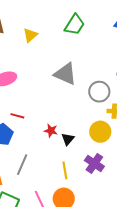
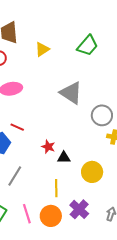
yellow circle: (100, 132) -> (92, 172), moved
black triangle: (68, 139) -> (64, 158), turned 40
purple cross: (94, 163) -> (79, 209), moved

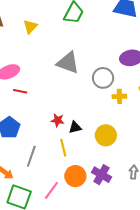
red line: (17, 127) -> (20, 91), moved
yellow line: (56, 188) -> (63, 148), moved
pink line: (27, 214) -> (51, 190), turned 66
orange circle: (51, 216) -> (75, 176), moved

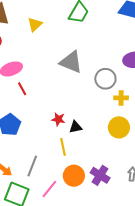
red line: (20, 91) -> (22, 89), turned 48
yellow circle: (106, 135) -> (119, 127), moved
gray line: (31, 156) -> (32, 166), moved

